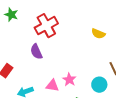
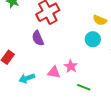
cyan circle: (99, 85) -> (93, 39), moved

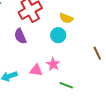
yellow semicircle: (100, 20) -> (66, 18), moved
cyan circle: (93, 39) -> (58, 35), moved

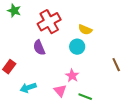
pink triangle: (36, 70) -> (60, 91), moved, turned 40

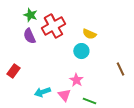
green star: (14, 11) -> (30, 15), moved
purple semicircle: (39, 48) -> (29, 36), moved
cyan arrow: (28, 88) -> (42, 92), moved

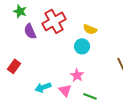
green star: (30, 15) -> (20, 11), moved

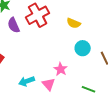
cyan circle: (82, 46) -> (83, 48), moved
green line: (90, 96) -> (89, 89), moved

